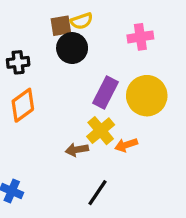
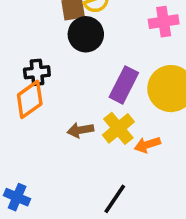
black cross: (18, 62) -> (37, 72), moved
brown arrow: (77, 150) -> (80, 130), moved

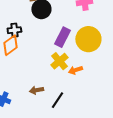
brown arrow: (80, 130) -> (36, 90), moved

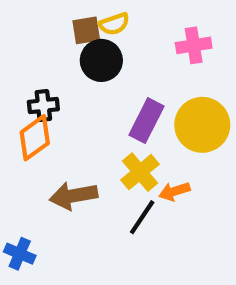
brown arrow: (36, 90) -> (73, 196), moved, size x1.5
black line: (57, 100) -> (142, 217), moved

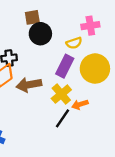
yellow semicircle: (114, 24) -> (74, 43), moved
brown arrow: (73, 196) -> (29, 85), moved

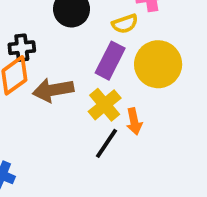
orange arrow: (80, 104) -> (134, 121), turned -84

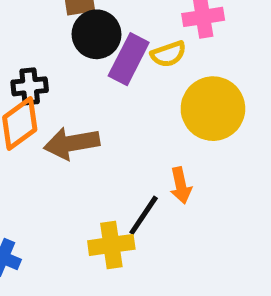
purple rectangle: (110, 61) -> (129, 59), moved
yellow cross: (105, 105) -> (111, 245), moved, turned 32

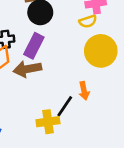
yellow semicircle: (168, 54) -> (88, 21), moved
purple rectangle: (129, 59) -> (34, 46), moved

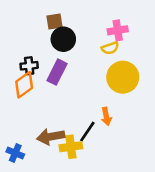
brown arrow: (27, 69) -> (51, 137), moved

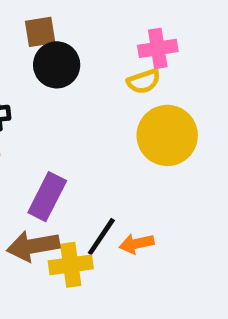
purple rectangle: (57, 72) -> (47, 197), moved
orange arrow: (106, 116) -> (137, 244), moved, turned 90

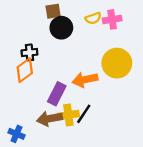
yellow semicircle: (144, 81) -> (93, 18), moved
orange arrow: (137, 244) -> (85, 80), moved, size x1.5
yellow cross: (71, 265) -> (68, 115), moved

